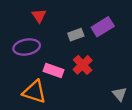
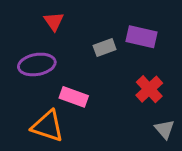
purple rectangle: (103, 27) -> (142, 37), turned 45
red cross: (83, 65) -> (149, 89), moved

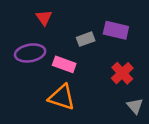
pink rectangle: (74, 97) -> (64, 64), moved
orange triangle: (48, 126) -> (62, 97), moved

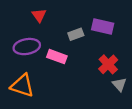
orange triangle: (62, 97) -> (22, 86), moved
gray triangle: (135, 106) -> (119, 84), moved

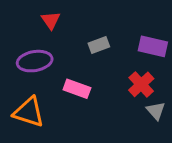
purple rectangle: (103, 26) -> (153, 46), moved
pink rectangle: (57, 57) -> (77, 89), moved

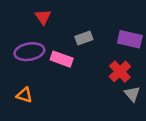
pink rectangle: (77, 89) -> (62, 59), moved
orange triangle: (29, 112) -> (24, 95), size x0.6

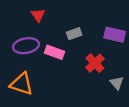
red cross: (120, 71) -> (95, 63), moved
orange triangle: (24, 95) -> (22, 84), size x1.6

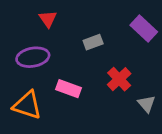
purple rectangle: (115, 35) -> (144, 28), moved, turned 30
pink rectangle: (54, 52) -> (68, 89), moved

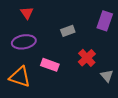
red triangle: (48, 19) -> (27, 13), moved
purple rectangle: (144, 28) -> (105, 21), turned 66

